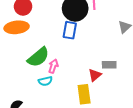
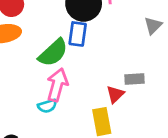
green semicircle: (38, 57) -> (53, 53), moved
pink arrow: (53, 66) -> (57, 85), size x1.6

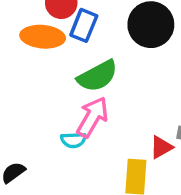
blue rectangle: (78, 34) -> (84, 25), moved

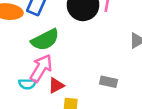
red triangle: (161, 147) -> (56, 85), moved

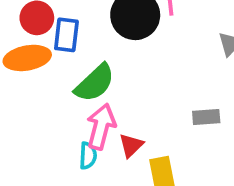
cyan semicircle: (27, 84) -> (88, 156), turned -70

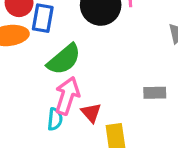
red triangle: (131, 145) -> (91, 113), turned -30

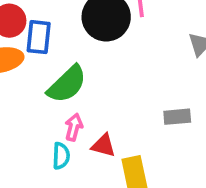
pink arrow: (67, 96) -> (74, 127), size x0.6
red triangle: (91, 113) -> (103, 145), turned -30

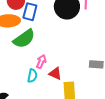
green semicircle: (67, 84) -> (24, 39), moved

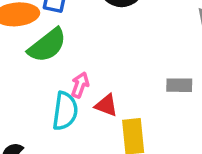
cyan semicircle: (32, 76) -> (65, 111), size x1.5

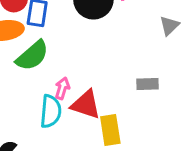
red triangle: (106, 105) -> (86, 105), size x1.5

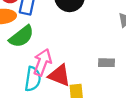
pink arrow: (62, 88) -> (42, 62), size x1.6

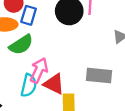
gray rectangle: (106, 63) -> (99, 75), size x1.6

